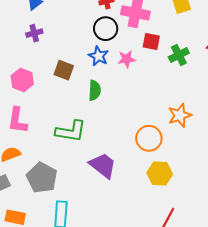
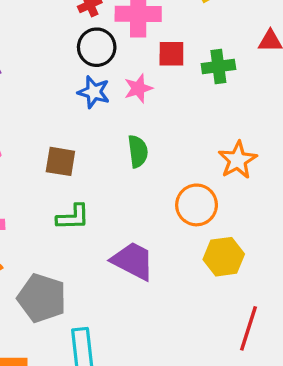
green cross: (179, 55) -> (218, 67), turned 30
brown square: (64, 70) -> (60, 161), moved
green semicircle: (95, 90) -> (138, 151), moved
green L-shape: (71, 131) -> (73, 217), size x0.7

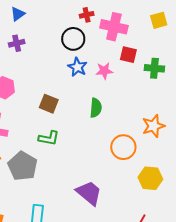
black circle: (97, 47) -> (73, 39), moved
yellow hexagon: (224, 257) -> (150, 178), moved
purple trapezoid: (133, 261) -> (89, 193), moved
gray pentagon: (42, 298) -> (23, 166), moved

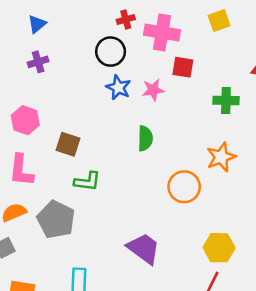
green cross: (154, 68) -> (226, 100), moved
brown square: (49, 104) -> (68, 144), moved
yellow hexagon: (150, 178) -> (219, 248), moved

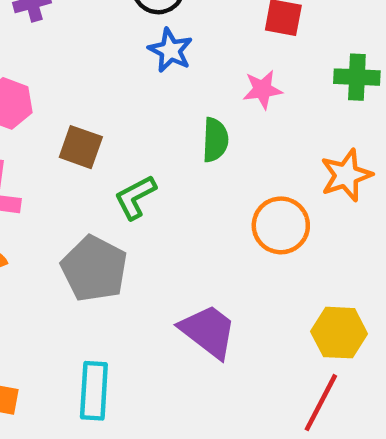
pink star: (153, 90) -> (263, 90), moved
green L-shape: (87, 181) -> (135, 197), moved, turned 144
gray pentagon: (56, 220) -> (94, 269), moved

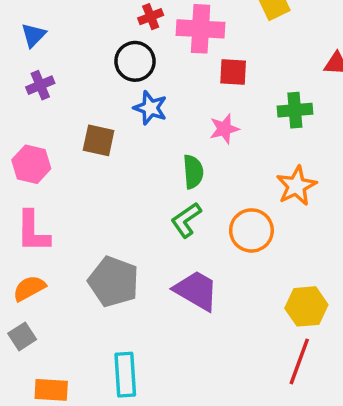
brown square: (81, 147) -> (99, 140), moved
green L-shape: (135, 197) -> (186, 220), moved
purple trapezoid: (208, 331) -> (196, 291), moved

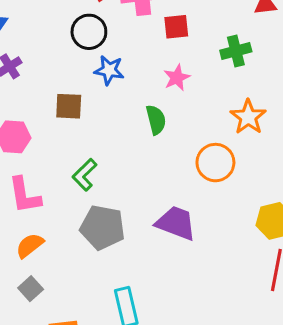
green L-shape: (186, 220) -> (85, 175), moved

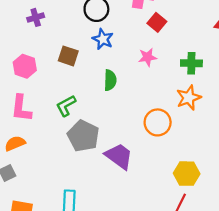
red square: (176, 27) -> (157, 22), turned 30
green cross: (236, 51) -> (191, 63), moved
green semicircle: (156, 120) -> (110, 80), moved
gray pentagon: (102, 227) -> (83, 136), moved

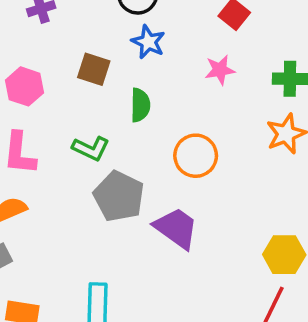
green semicircle: (110, 80) -> (140, 105), moved
green L-shape: (66, 106) -> (91, 149), turned -125
orange circle: (158, 122) -> (196, 156), moved

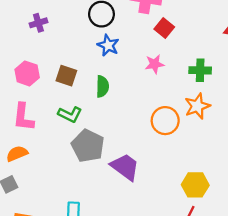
brown square: (94, 69) -> (66, 76), moved
orange circle: (196, 156) -> (165, 121), moved

